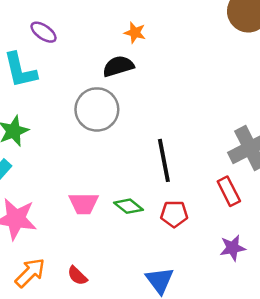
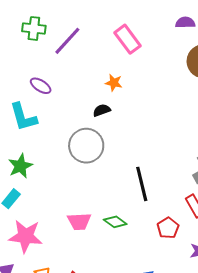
black semicircle: (118, 66) -> (102, 110), size x0.7
red pentagon: (174, 214) -> (168, 228), moved, turned -30

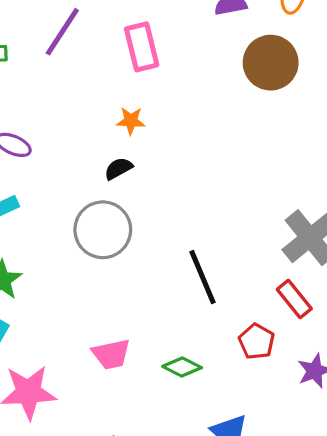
pink rectangle: (128, 39) -> (142, 47), turned 32
purple line: (67, 41) -> (62, 32), moved
green diamond: (115, 222) -> (182, 367), moved

